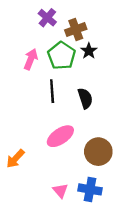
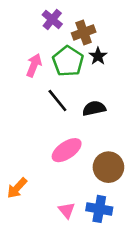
black line: (52, 91) -> (57, 100), turned -35
black semicircle: (85, 98) -> (94, 108), turned -84
orange arrow: (15, 159) -> (17, 188), moved

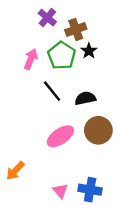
brown circle: (108, 167) -> (98, 130), moved

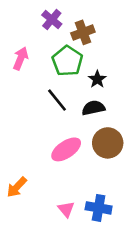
black star: (89, 51) -> (97, 79), moved
pink arrow: (31, 59) -> (21, 58), moved

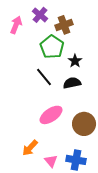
pink arrow: (21, 58) -> (16, 25), moved
brown circle: (108, 143) -> (84, 124), moved
orange arrow: (17, 187) -> (30, 148), moved

